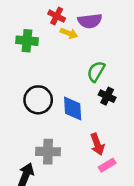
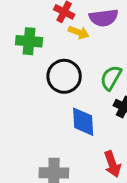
black circle: (38, 100) -> (64, 76), moved

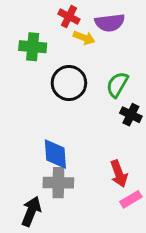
blue diamond: (83, 122) -> (55, 154), moved

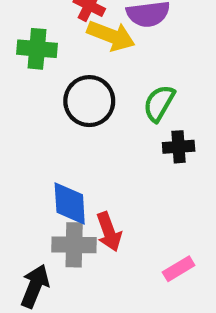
yellow arrow: (84, 38) -> (111, 36), size x1.5
black cross: (131, 115) -> (179, 147), turned -30
red arrow: (119, 174) -> (109, 232), moved

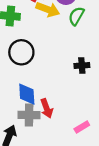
black circle: (89, 101) -> (21, 52), moved
green semicircle: (159, 103) -> (76, 16), moved

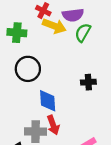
blue diamond: (27, 94) -> (48, 101), moved

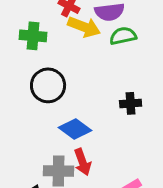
green semicircle: (83, 33) -> (123, 36), turned 48
blue diamond: (48, 101) -> (75, 129), turned -50

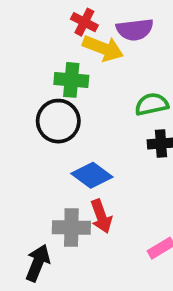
green cross: (33, 36) -> (71, 80), moved
green semicircle: (123, 36) -> (152, 104), moved

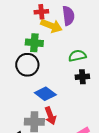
red cross: (84, 22) -> (41, 12), turned -32
purple semicircle: (135, 30) -> (68, 16), turned -90

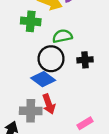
green semicircle: (77, 56) -> (62, 36), moved
black circle: (27, 65) -> (51, 59), moved

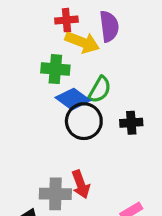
green semicircle: (62, 36) -> (100, 90), turned 132
blue diamond: (43, 79) -> (73, 99), moved

